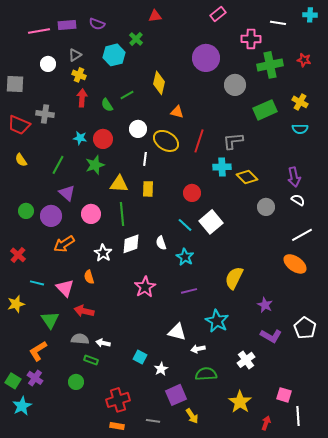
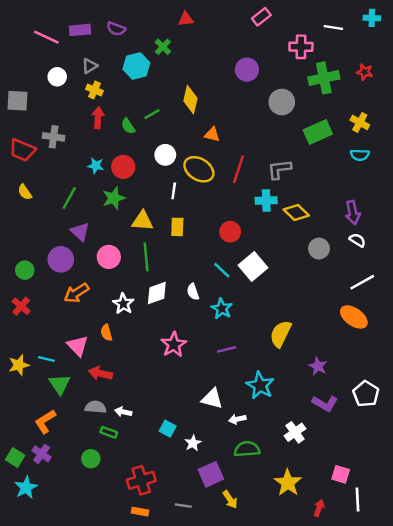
pink line: (39, 31) -> (46, 37), turned 35
purple circle: (206, 58) -> (247, 70), size x0.7
green circle: (26, 211) -> (25, 270), moved
cyan line: (37, 283) -> (46, 359), moved

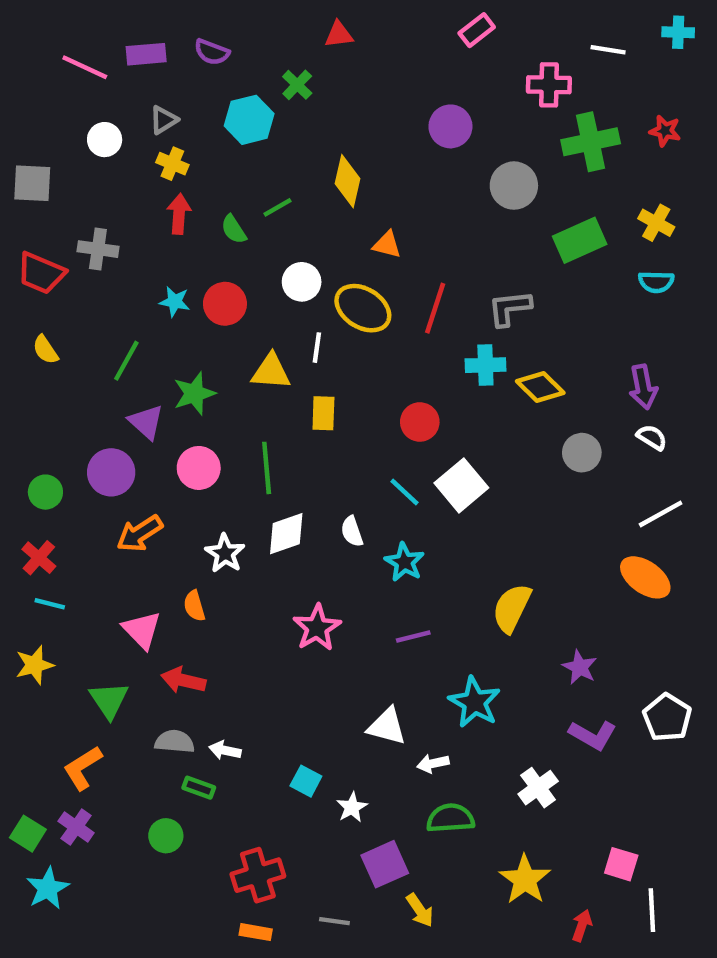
green star: (114, 198) -> (194, 394), moved
yellow triangle: (142, 221) -> (271, 372), moved
cyan line: (46, 359) -> (50, 604), moved

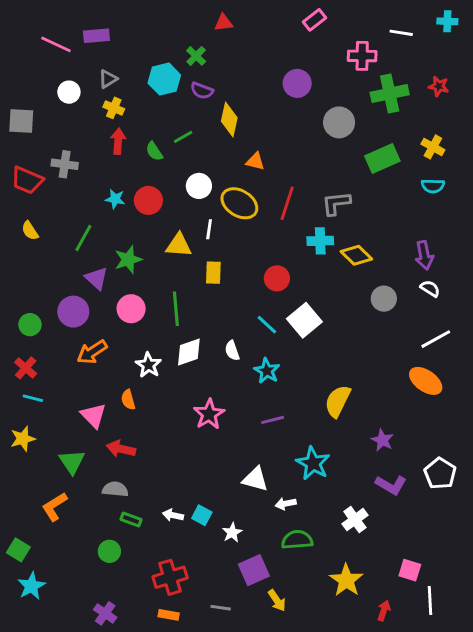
purple semicircle: (212, 52) -> (202, 91), moved
white arrow: (225, 750) -> (173, 515), moved
purple cross: (76, 827) -> (105, 613), moved

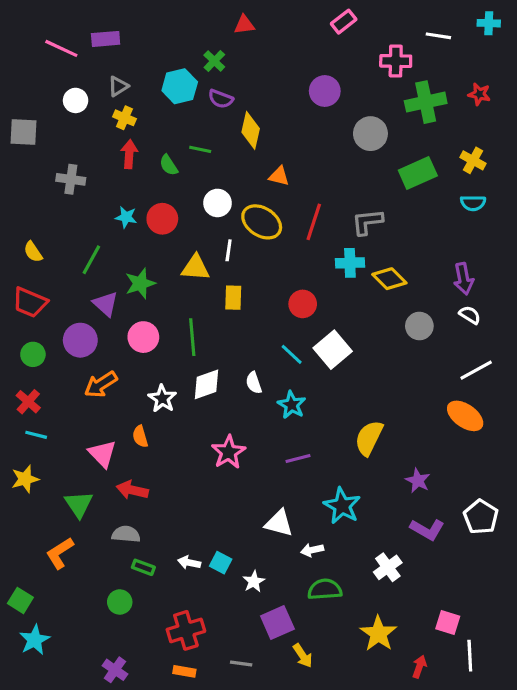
green line: (183, 137) -> (200, 149), turned 42
red trapezoid: (27, 180) -> (30, 302), moved

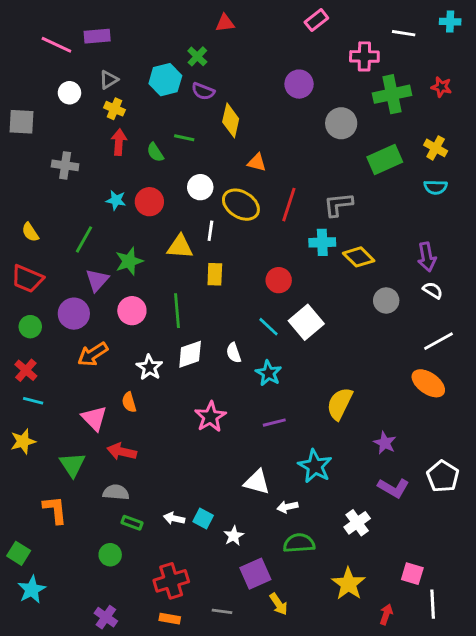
purple triangle: (106, 304) -> (97, 280), turned 30
orange L-shape: (60, 553) -> (55, 510), turned 116

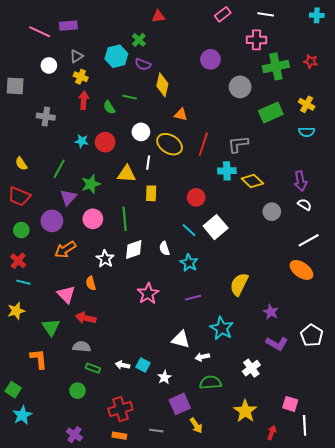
white line: (404, 33) -> (266, 14), moved

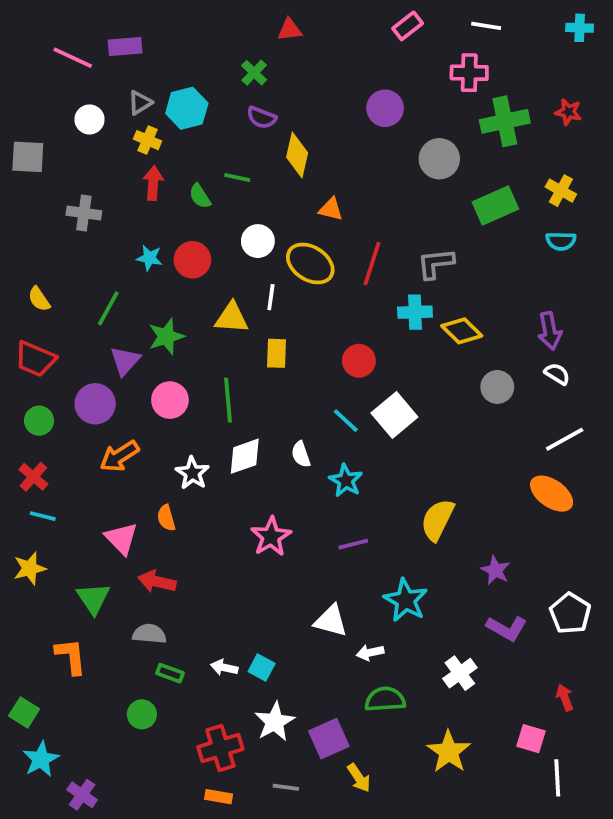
cyan hexagon: (116, 56) -> (187, 108), moved
white star: (164, 377) -> (275, 722), moved, size x1.5
red arrow: (272, 433) -> (565, 697), moved, turned -40
purple cross: (74, 435) -> (82, 795), moved

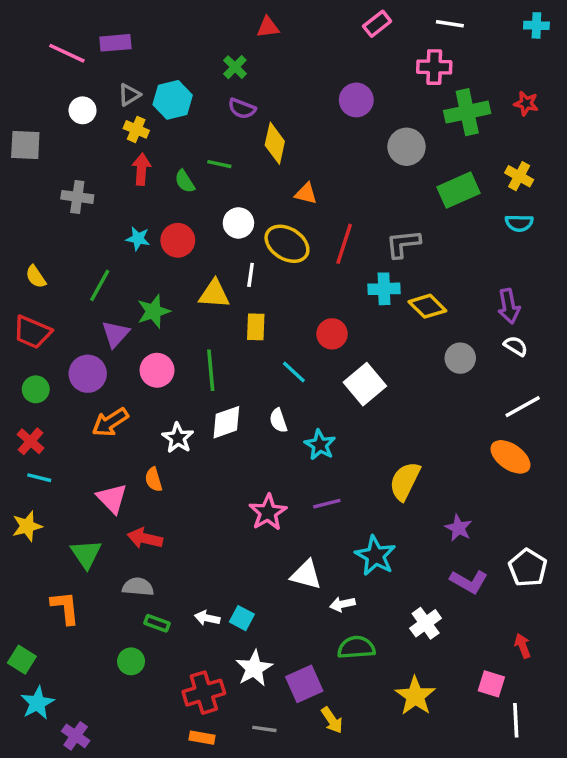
cyan line: (346, 421) -> (294, 372), moved
pink star: (271, 537) -> (268, 512), moved

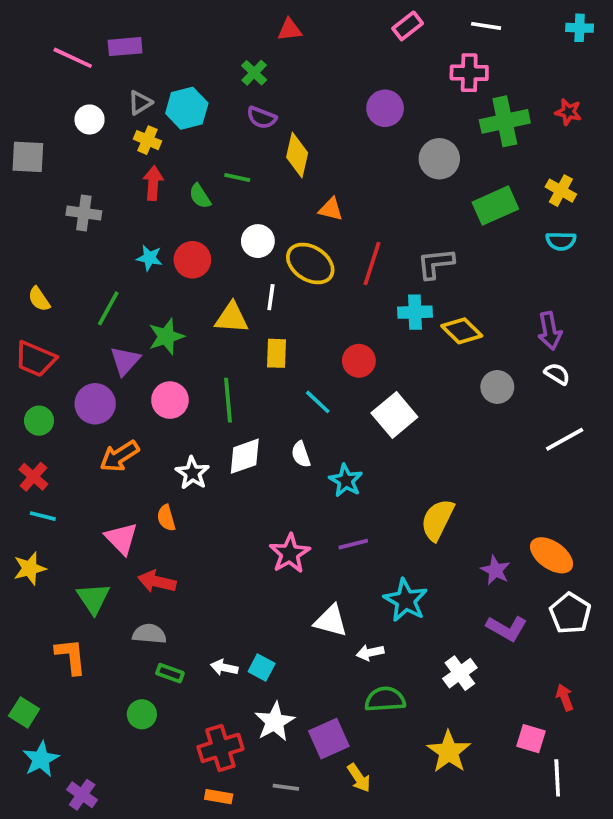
orange ellipse: (510, 457) -> (552, 555), moved

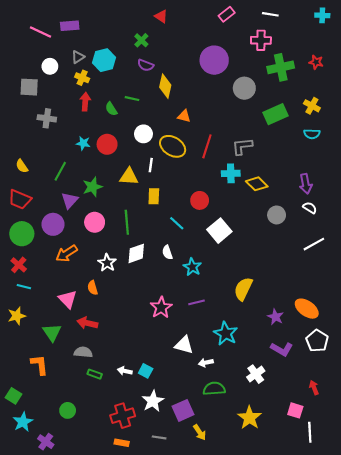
red triangle: (290, 30) -> (161, 16), turned 40
purple circle: (385, 108) -> (214, 60), size x1.4
gray square: (28, 157) -> (29, 87), moved
green circle: (39, 421) -> (22, 234), size x1.5
green circle: (142, 714) -> (68, 410), moved

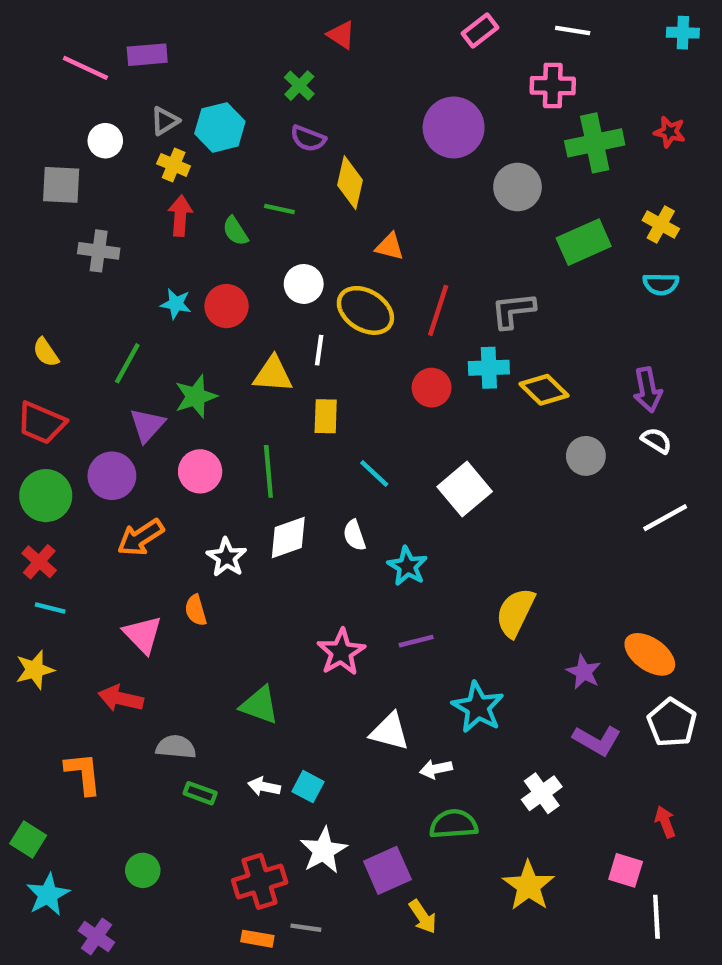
red circle: (200, 200) -> (432, 388), moved
red arrow: (87, 323) -> (121, 698), moved
green triangle: (52, 332) -> (260, 705), moved, turned -36
gray line: (159, 437) -> (306, 928), moved

